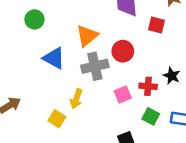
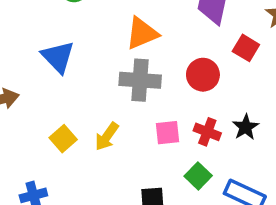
red circle: (123, 51) -> (203, 75), moved
blue triangle: (54, 58) -> (58, 57), moved
yellow arrow: (76, 99) -> (107, 136), moved

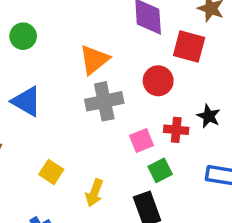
red square: (246, 48) -> (189, 47), size x1.4
yellow arrow: (107, 136) -> (94, 193), moved
green square: (198, 176) -> (160, 170), moved, turned 35

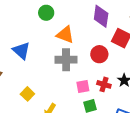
green circle: (23, 36) -> (46, 13), moved
orange triangle: (94, 60) -> (65, 35), turned 48

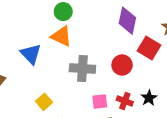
orange triangle: (65, 35) -> (61, 36), moved
yellow square: (27, 94) -> (44, 102), moved

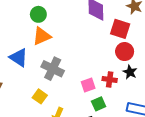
orange triangle: (61, 36) -> (42, 36), turned -36
red circle: (122, 65) -> (125, 52), moved
gray cross: (82, 69) -> (53, 69), moved, turned 35

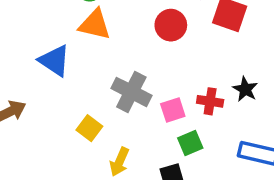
orange triangle: (42, 36) -> (95, 25), turned 36
red circle: (125, 52) -> (171, 25), moved
gray cross: (53, 69) -> (131, 92), moved

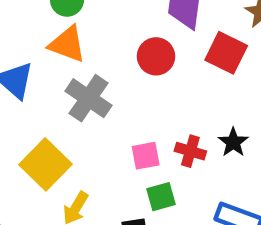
gray cross: (131, 92) -> (89, 98), moved
yellow square: (89, 128) -> (46, 164), size x1.6

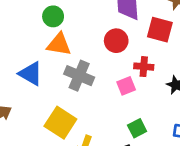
red cross: (190, 151) -> (144, 67), moved
pink square: (146, 156) -> (126, 86), moved

